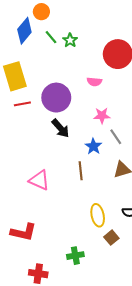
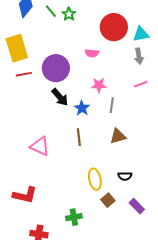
gray line: (116, 137) -> (112, 105), turned 42
blue star: (93, 146) -> (82, 108), moved

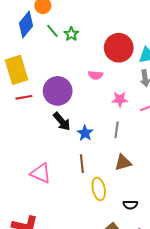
pink star: (99, 85) -> (120, 99), moved
yellow ellipse: (95, 179) -> (99, 189), moved

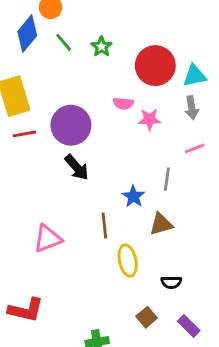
green star: (71, 34) -> (101, 47), moved
pink star: (120, 99) -> (149, 119), moved
gray line: (117, 130) -> (167, 179), moved
blue star: (85, 133) -> (133, 196), moved
pink triangle: (41, 173) -> (48, 239), turned -45

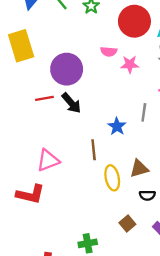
red line: (24, 134) -> (44, 98), moved
brown triangle: (161, 224) -> (139, 168), moved
red L-shape: (26, 310) -> (30, 194), moved

